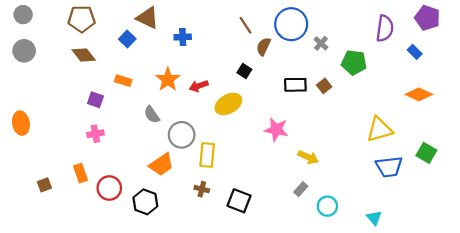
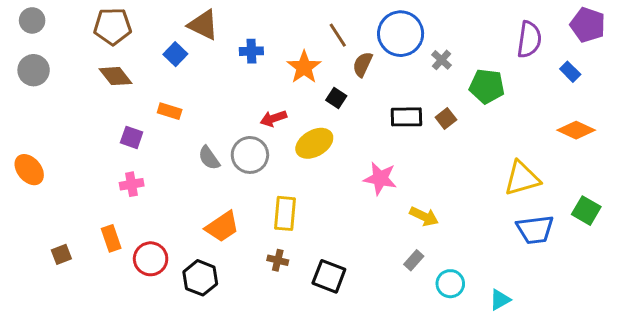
orange star: (168, 80) -> (304, 67), moved
orange ellipse: (21, 123) -> (29, 170), turned -30
gray circle: (182, 135) -> (250, 155), moved
cyan triangle: (374, 218) -> (500, 300), moved, turned 42

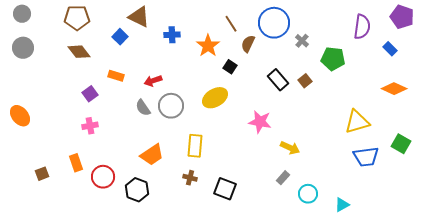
black rectangle: (406, 117) -> (278, 80), turned 50
red arrow: (273, 118) -> (153, 81), moved
purple square: (132, 137) -> (90, 94), turned 35

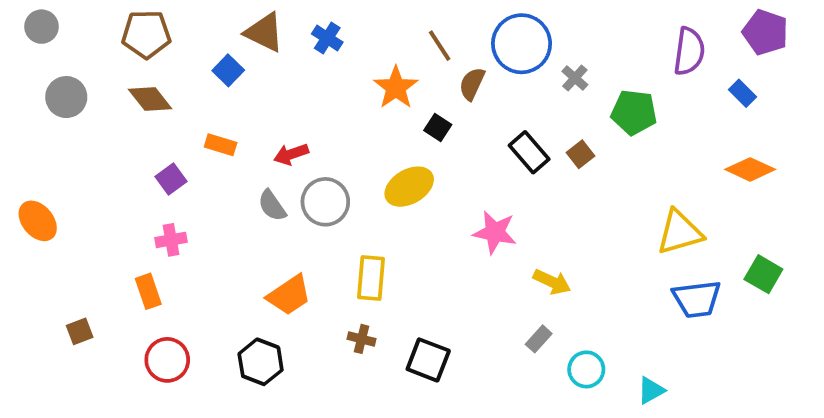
blue cross: (172, 35) -> (327, 38), moved, turned 35
gray circle: (23, 48) -> (66, 97), moved
orange rectangle: (76, 163) -> (148, 291), moved
red circle: (103, 177) -> (167, 360), moved

